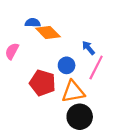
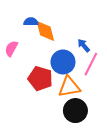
orange diamond: (48, 33) -> (45, 31), turned 30
blue circle: (67, 65) -> (63, 62), size x1.5

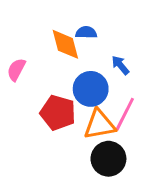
blue semicircle: (31, 22) -> (86, 32), moved
pink line: (91, 64) -> (125, 114), moved

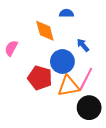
blue semicircle: (86, 32) -> (67, 13), moved
black circle: (108, 159) -> (89, 108), moved

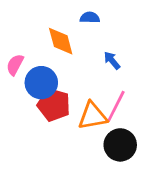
blue circle: (62, 62) -> (41, 83), moved

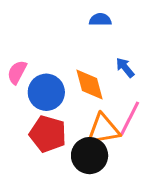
orange diamond: (61, 41) -> (90, 85), moved
red pentagon: (54, 105) -> (48, 134), moved
black circle: (120, 145) -> (90, 156), moved

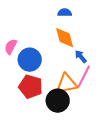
blue arrow: (125, 68) -> (81, 57), moved
orange diamond: (90, 85) -> (65, 38), moved

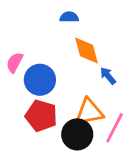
blue semicircle: (65, 13) -> (69, 17), moved
pink line: (84, 77) -> (115, 128), moved

